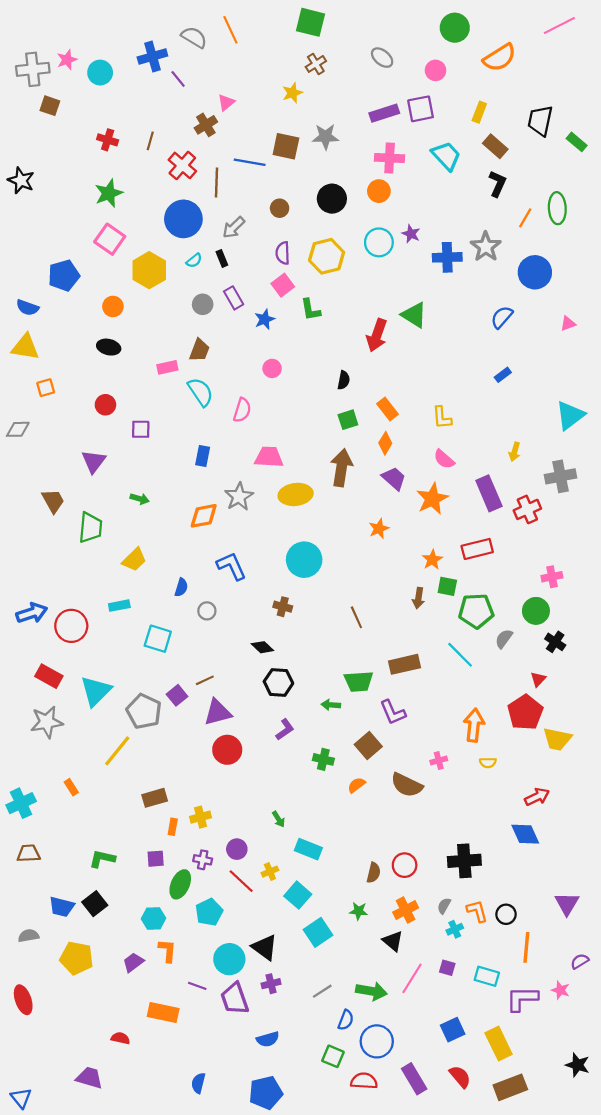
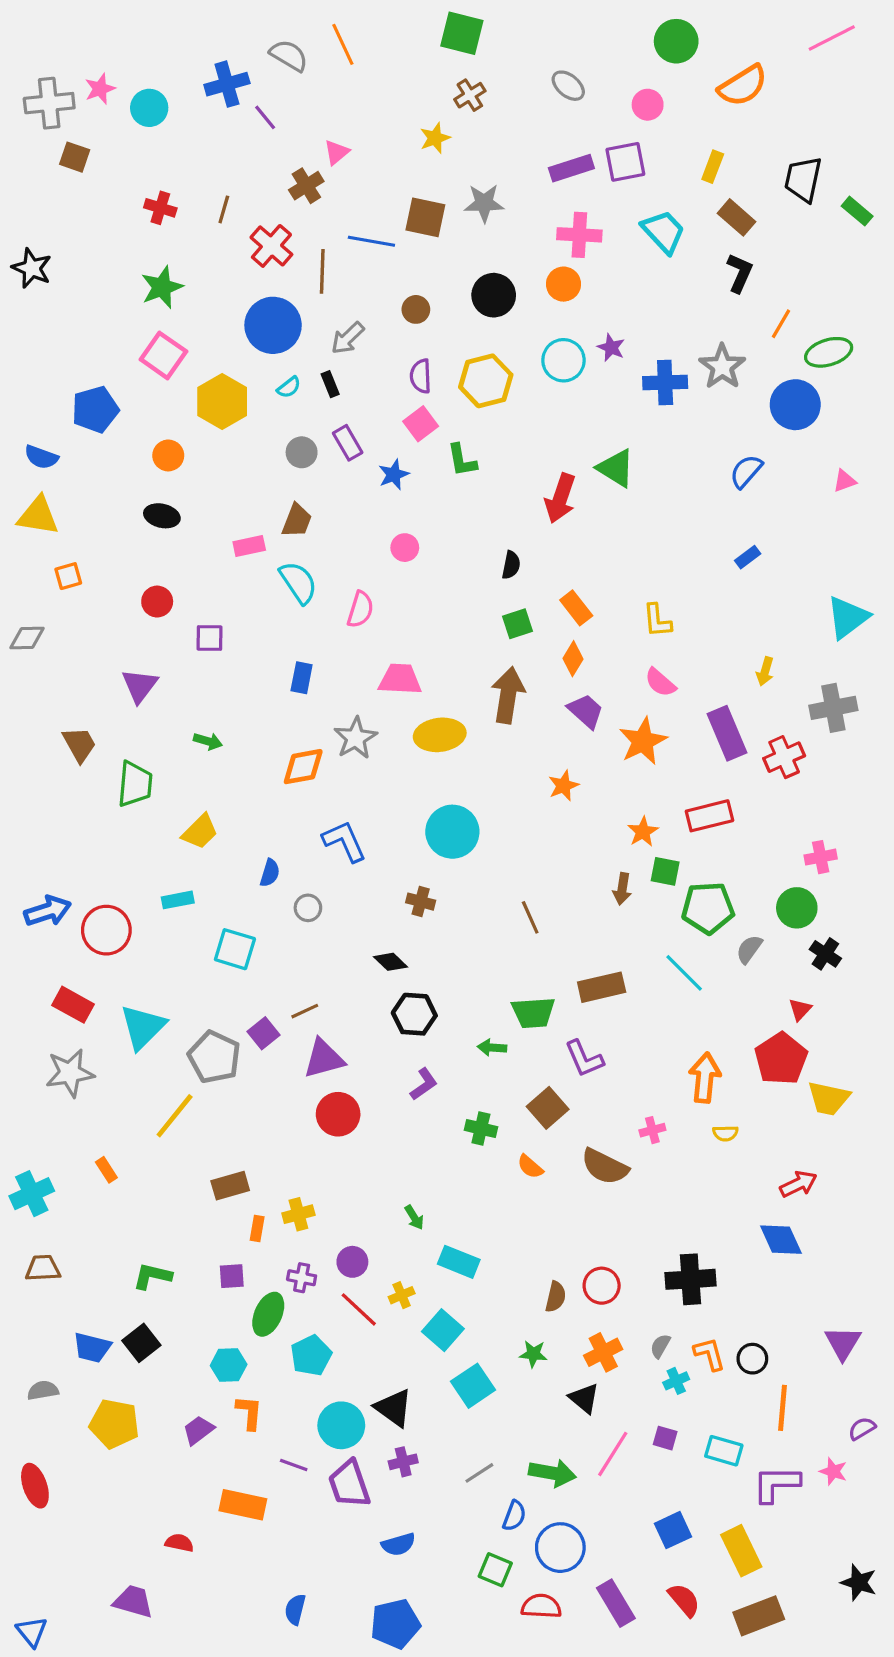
green ellipse: (557, 208) -> (829, 352), moved, turned 76
orange semicircle: (356, 785) -> (530, 1167), turned -102

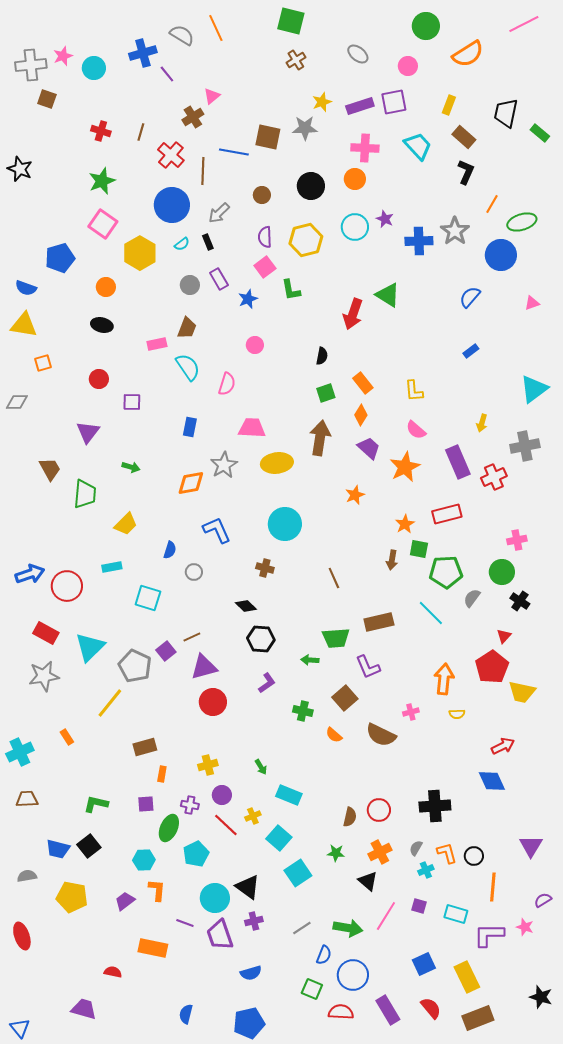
yellow star: (435, 138) -> (322, 102), moved
yellow cross: (298, 1214) -> (208, 765), moved

